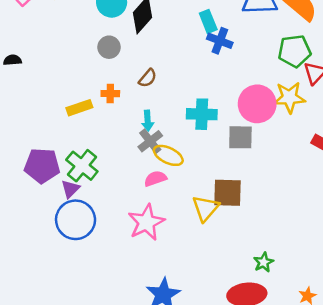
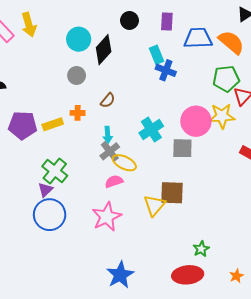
cyan cross: (202, 114) -> (151, 129), turned -35
purple pentagon: (42, 166) -> (23, 125), moved

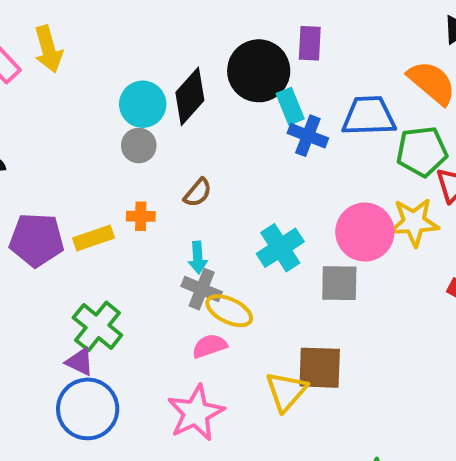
black circle: (129, 20) -> (259, 71), moved, size x1.8
blue trapezoid: (198, 38) -> (369, 116), moved
cyan circle: (79, 39) -> (143, 104), moved
gray cross: (110, 151) -> (202, 289), turned -30
purple triangle: (45, 190) -> (80, 362), turned -49

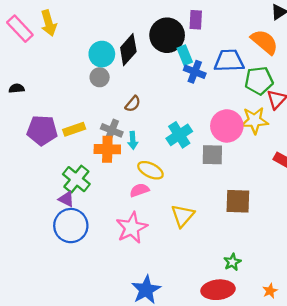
orange cross: (141, 216) -> (107, 149), moved, size x1.6
gray cross: (202, 289) -> (112, 130), moved
brown square: (320, 368) -> (238, 201), moved

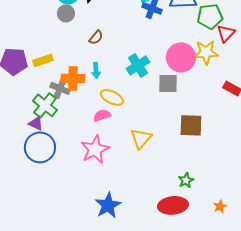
gray cross: (112, 130) -> (60, 88), moved

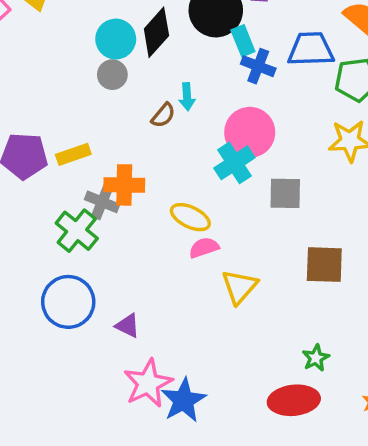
pink circle: (181, 57) -> (250, 132), moved
cyan arrow: (96, 70) -> (187, 97), moved
pink semicircle: (102, 115) -> (204, 248), moved
purple triangle: (36, 123) -> (128, 326), moved
pink star: (95, 149) -> (148, 383), moved

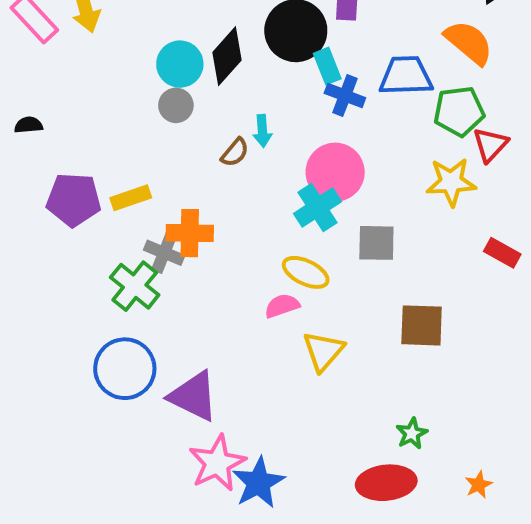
yellow ellipse: (190, 217) -> (306, 272), moved
purple triangle: (128, 326) -> (194, 396), size x1.8

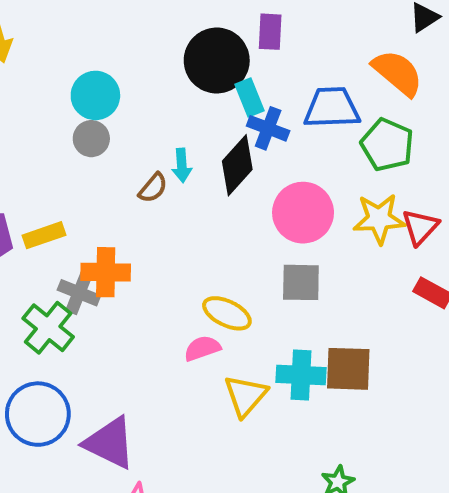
black diamond: (227, 56) -> (237, 165), moved
green pentagon: (459, 111) -> (387, 145), turned 30
red triangle: (490, 145) -> (420, 227), moved
pink circle: (335, 172) -> (303, 213), moved
cyan cross: (317, 208) -> (301, 375), moved, turned 36

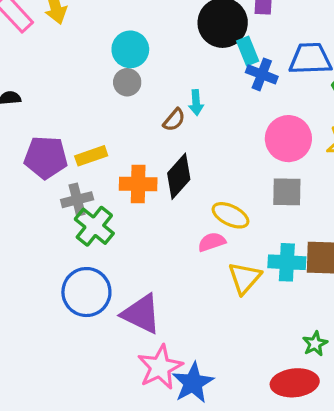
black diamond: (237, 165) -> (179, 176), moved
gray cross: (79, 293) -> (77, 200), moved, turned -36

